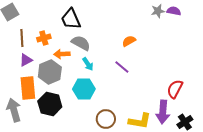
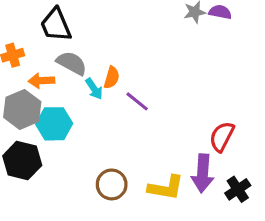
orange semicircle: (129, 41) -> (112, 78), moved, turned 136
cyan arrow: (88, 64) -> (94, 89), moved
cyan hexagon: (84, 89) -> (54, 124), moved

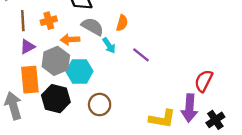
orange semicircle: (112, 78) -> (122, 23), moved
brown circle: (112, 184) -> (100, 105), moved

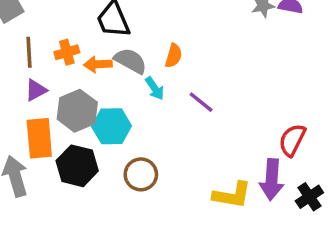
orange arrow: (70, 40) -> (98, 64), moved

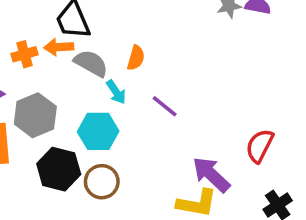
orange arrow: (98, 64) -> (59, 47), moved
cyan hexagon: (112, 126) -> (98, 131), moved
black hexagon: (77, 166) -> (59, 169), moved
purple arrow: (272, 180) -> (211, 174), moved, turned 129

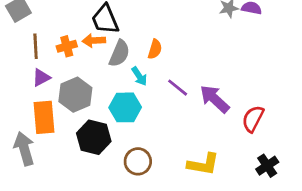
gray semicircle: (91, 63) -> (119, 53), turned 84
purple arrow: (211, 174) -> (215, 99), moved
brown circle: (102, 182) -> (138, 161), moved

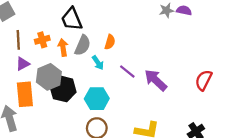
orange arrow: (94, 41) -> (63, 47), moved, turned 84
cyan hexagon: (125, 107) -> (97, 99), moved
red semicircle: (253, 119) -> (204, 80), moved
black hexagon: (94, 137) -> (63, 89), moved

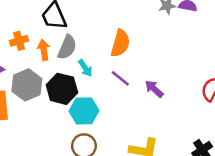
orange semicircle: (110, 42) -> (120, 43), moved, size x1.5
purple arrow: (156, 80) -> (154, 89), size x0.7
black hexagon: (63, 89) -> (62, 89), moved

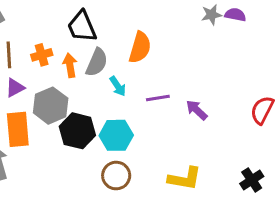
orange semicircle: (120, 43) -> (140, 47), moved
purple line: (120, 78) -> (158, 98), turned -48
black hexagon: (62, 89) -> (77, 131), moved

